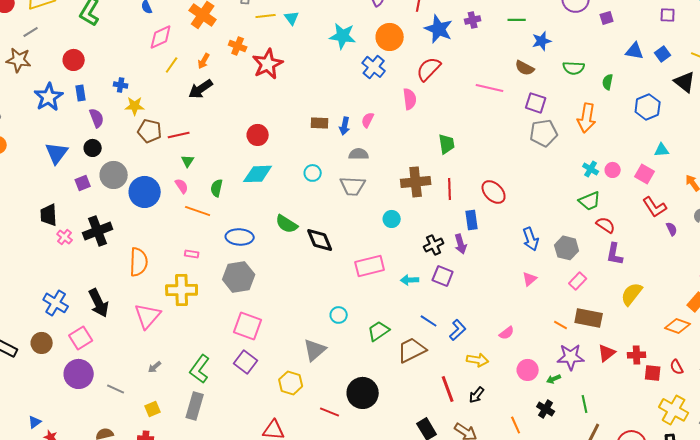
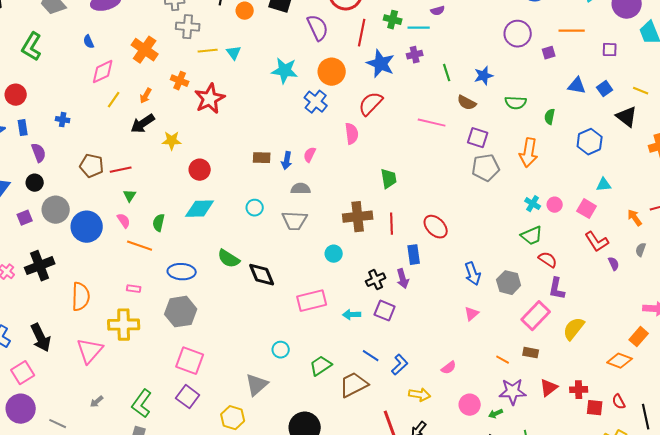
green line: (517, 20) -> (447, 73), moved, turned 72
yellow star: (135, 106) -> (172, 141), moved
pink rectangle: (578, 281) -> (536, 316), moved, size x1.6
brown rectangle: (589, 318) -> (531, 353), size x0.6

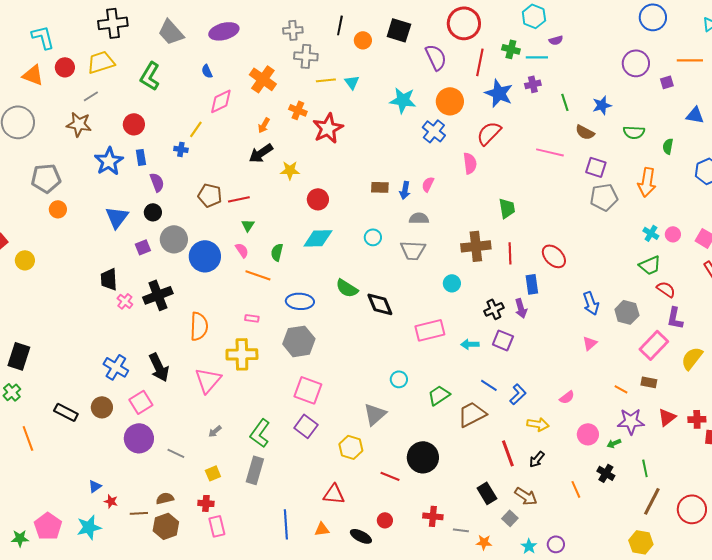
yellow line: (114, 100) -> (196, 129), moved

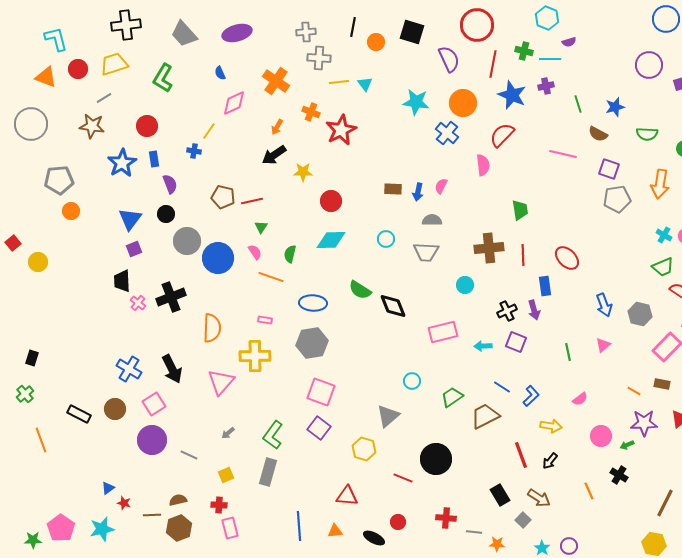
purple square: (143, 247) -> (134, 249), moved
black rectangle: (19, 356) -> (32, 358), size x0.6
green line: (645, 468) -> (568, 352), moved

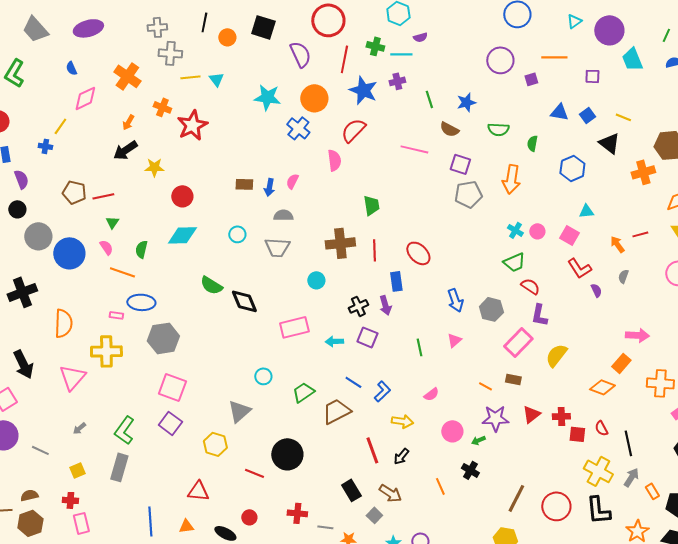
blue ellipse: (313, 303) -> (141, 302), moved

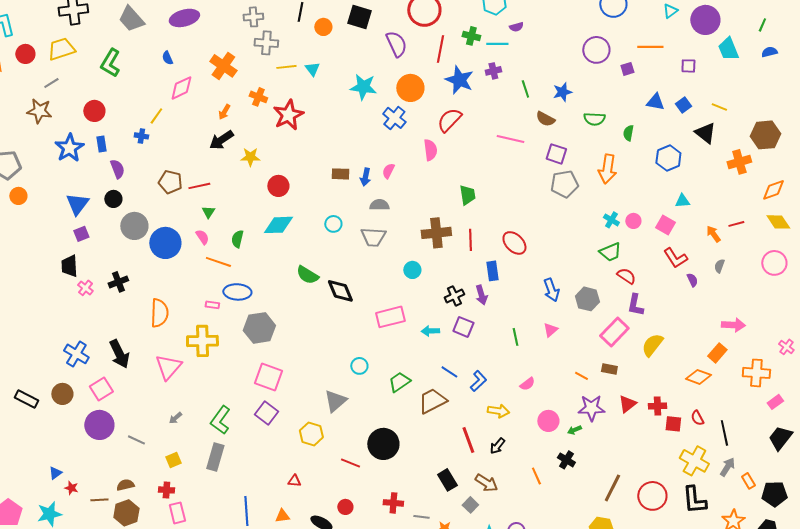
black cross: (22, 292) -> (118, 282), size x0.7
red triangle: (198, 491) -> (294, 481), size x0.6

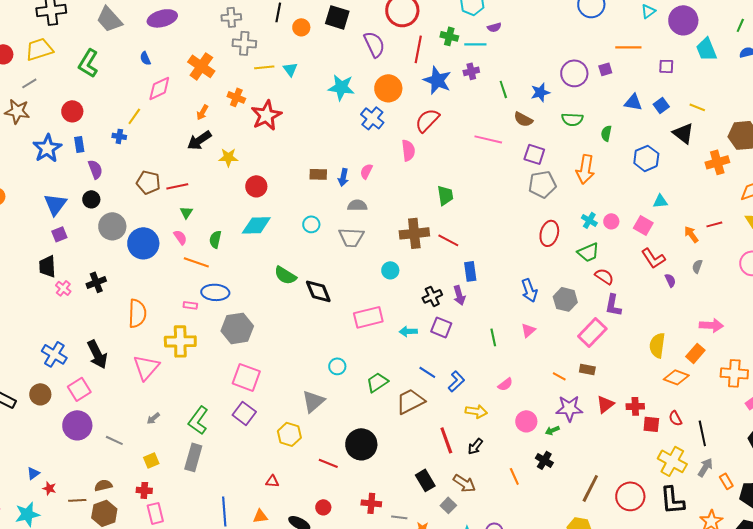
purple circle: (596, 50) -> (574, 73), moved
red line: (470, 240) -> (448, 240), turned -60
red ellipse: (514, 243) -> (549, 233), moved, turned 60
yellow semicircle: (652, 345) -> (657, 345), moved, turned -30

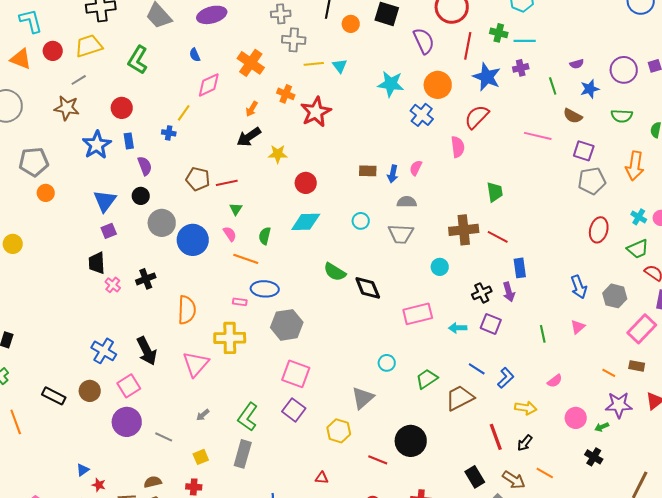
purple semicircle: (494, 27) -> (577, 64), moved
orange line: (514, 476) -> (545, 473), moved, turned -36

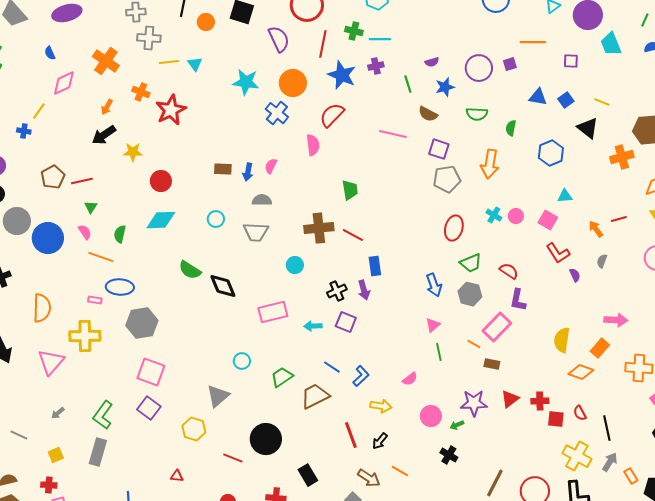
brown pentagon: (198, 179) -> (53, 177), turned 30
green trapezoid: (638, 249) -> (471, 263), moved
green line: (543, 334) -> (439, 352), moved
orange line: (609, 373) -> (474, 344), moved
black rectangle: (475, 477) -> (308, 475), moved

